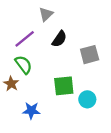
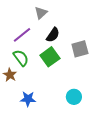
green square: (64, 86) -> (50, 57), moved, turned -30
cyan circle: (87, 99) -> (74, 97), moved

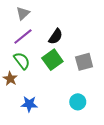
gray triangle: (41, 13) -> (23, 13), moved
gray square: (80, 49) -> (84, 62), moved

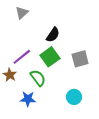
purple line: (23, 36) -> (22, 57), moved
green semicircle: (22, 61) -> (38, 78), moved

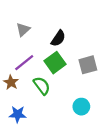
gray triangle: (22, 13) -> (23, 30), moved
blue star: (28, 99) -> (18, 114), moved

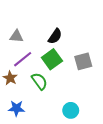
gray triangle: (23, 30) -> (16, 36), moved, turned 48
cyan circle: (81, 107) -> (71, 110), moved

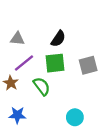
green square: (52, 59) -> (55, 63), turned 30

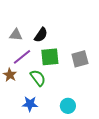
black semicircle: (58, 39) -> (41, 35), moved
blue star: (17, 115) -> (30, 104), moved

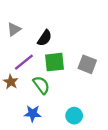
gray triangle: (16, 35) -> (14, 29), moved, turned -40
gray square: (80, 59) -> (87, 64), turned 36

